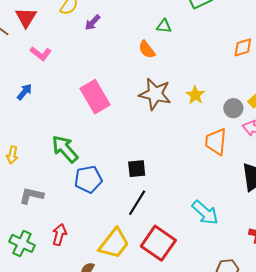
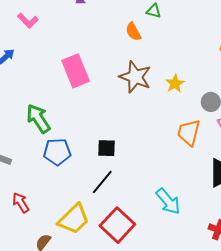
red arrow: (59, 235) -> (21, 203), turned -55

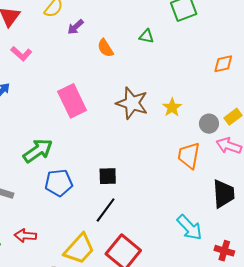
orange semicircle: (133, 32) -> (105, 48), moved
green arrow: (38, 119) -> (38, 151), turned 92
cyan arrow: (168, 201) -> (189, 227), moved
red arrow: (21, 203) -> (25, 236), turned -50

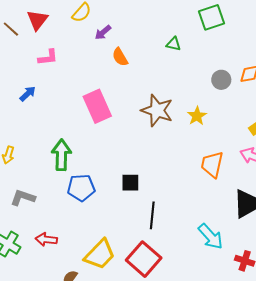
orange semicircle: (105, 48) -> (120, 57), moved
pink L-shape: (21, 54) -> (48, 57), turned -50
gray circle: (209, 124) -> (221, 80), moved
green arrow: (38, 151) -> (61, 155), turned -56
black line: (106, 210) -> (152, 215), moved, turned -32

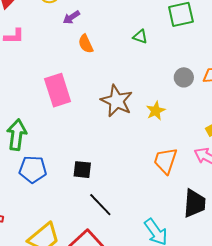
black line: (152, 215) -> (100, 205), turned -56

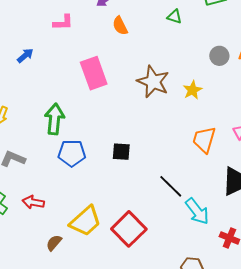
pink L-shape: (14, 36) -> (63, 22), moved
black line: (100, 205) -> (171, 186), moved

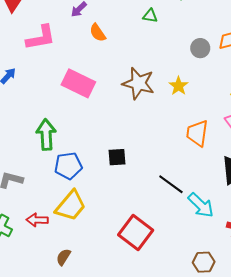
pink L-shape: (63, 22) -> (41, 38), size x1.5
pink rectangle: (94, 73) -> (78, 83), turned -36
yellow trapezoid: (85, 221) -> (71, 206), moved

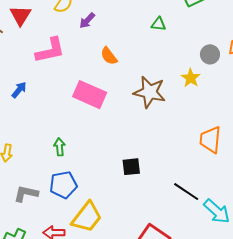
orange semicircle: (98, 33) -> (109, 56), moved
yellow star: (179, 86) -> (191, 78), moved
green arrow: (46, 135) -> (59, 147), size x0.6
blue pentagon: (68, 166) -> (63, 185), moved

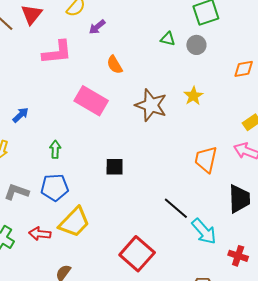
gray circle: (210, 54) -> (196, 45), moved
blue arrow: (19, 90) -> (21, 115), moved
black square: (131, 167) -> (115, 167), moved

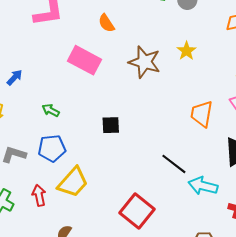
green arrow: (55, 149) -> (51, 110), turned -60
cyan arrow: (204, 231) -> (203, 186), turned 148
red arrow: (40, 234) -> (39, 195), turned 75

